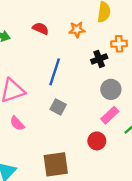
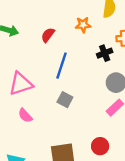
red semicircle: (41, 28) -> (48, 35), moved, turned -77
red circle: (97, 141) -> (100, 146), moved

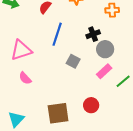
black cross: (105, 53) -> (93, 34), moved
gray square: (65, 100) -> (73, 61), moved

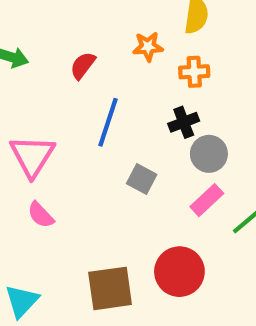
orange cross: (112, 10) -> (194, 72), moved
pink triangle: (21, 50) -> (32, 156), turned -40
red circle: (91, 105) -> (179, 272), size x1.5

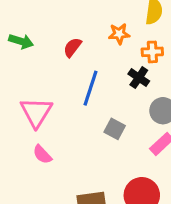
black cross: (184, 122) -> (139, 78), moved, turned -35

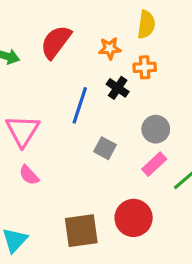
red semicircle: (72, 47) -> (56, 42), moved, size x1.6
black cross: (139, 78) -> (118, 88), moved

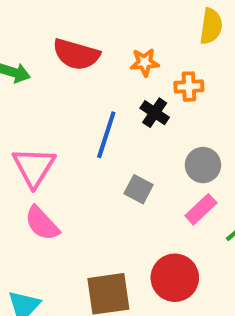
yellow semicircle: (146, 25) -> (211, 26), moved
red semicircle: (56, 42) -> (76, 54), turned -111
pink semicircle: (29, 175) -> (42, 223), size x1.4

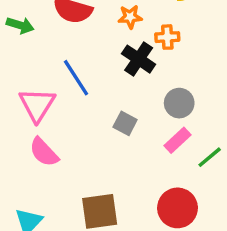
black cross: (155, 113) -> (139, 59), size x1.4
blue line: (106, 135) -> (76, 78), moved, turned -51
red circle: (175, 278) -> (178, 208), moved

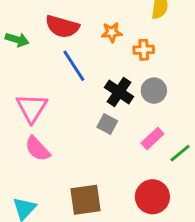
black cross: (139, 59) -> (119, 92), moved
blue line: (76, 78) -> (74, 66), moved
gray circle: (179, 103) -> (154, 91), moved

